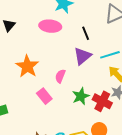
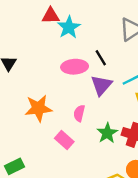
pink ellipse: (50, 26) -> (75, 67), moved
orange star: (27, 66) -> (38, 108), turned -30

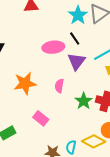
cyan star: (69, 27) -> (78, 15), moved
pink rectangle: (64, 140) -> (41, 118), moved

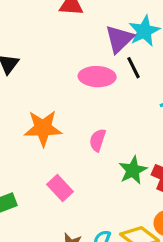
purple triangle: (76, 61) -> (119, 39), moved

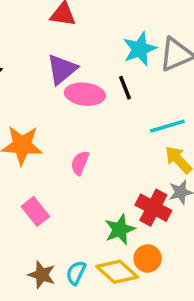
purple triangle: (119, 39) -> (62, 69), moved
green star: (133, 170) -> (120, 229), moved

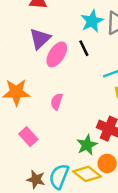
pink ellipse: (85, 94) -> (57, 54), turned -60
cyan semicircle: (76, 273) -> (59, 177), size x1.5

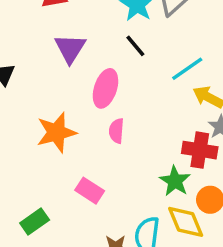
pink ellipse: (57, 54) -> (105, 88), moved
yellow diamond: (87, 174) -> (186, 222), turned 44

